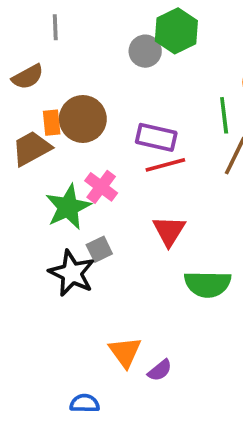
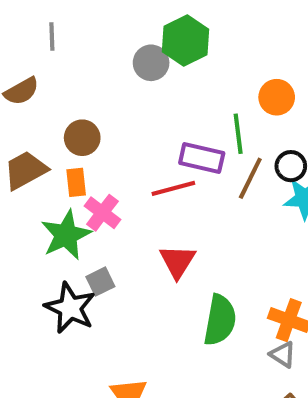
brown circle: (83, 119) -> (82, 138), size x0.7
orange rectangle: (52, 123) -> (76, 182), moved
purple rectangle: (156, 137) -> (202, 158), moved
green semicircle: (208, 284) -> (220, 320), turned -81

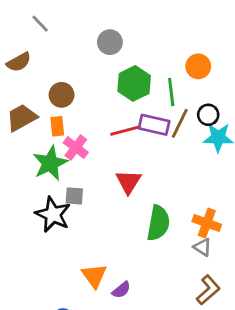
gray line: (52, 36) -> (40, 24), turned -42
green hexagon: (185, 41) -> (134, 83), moved
purple rectangle: (202, 158) -> (154, 125), moved
gray square: (100, 282) -> (74, 196), turned 30

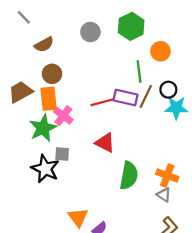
gray line: (40, 24) -> (24, 17), moved
brown semicircle: (19, 62) -> (44, 44), moved
green hexagon: (134, 83) -> (131, 26), moved
orange rectangle: (57, 126) -> (49, 99), size x1.5
red triangle: (128, 182) -> (105, 143), turned -35

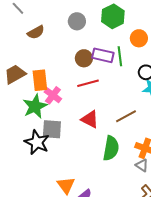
brown circle: (52, 74) -> (84, 58), moved
brown line: (146, 96) -> (126, 116), moved, turned 35
purple rectangle: (125, 98) -> (103, 55), moved
gray square: (62, 154) -> (52, 129), size x1.5

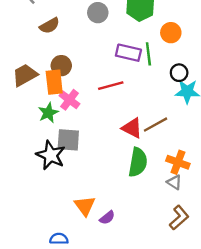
brown circle: (84, 58) -> (61, 66), moved
green star: (35, 106) -> (48, 113), size x0.7
red triangle: (90, 119) -> (132, 128), moved

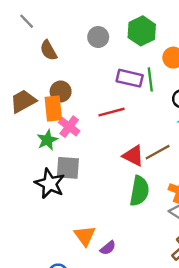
brown semicircle: (49, 26) -> (48, 50), turned 90

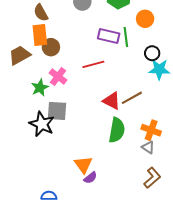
orange rectangle: (53, 108) -> (40, 35), moved
orange triangle: (85, 236) -> (83, 165), moved

